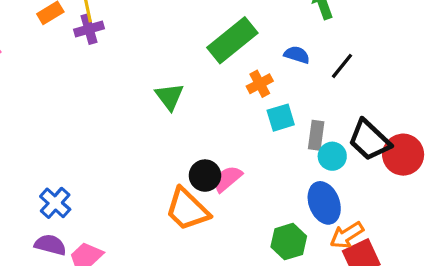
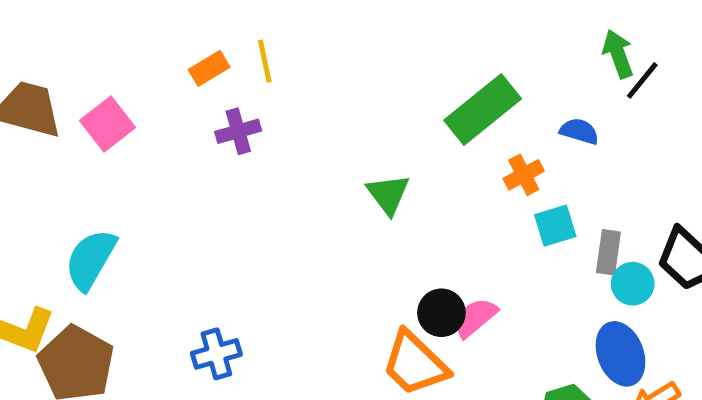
purple cross: (89, 29) -> (238, 131), moved
black line: (342, 66) -> (642, 80), moved
blue cross: (55, 203) -> (216, 354), turned 32

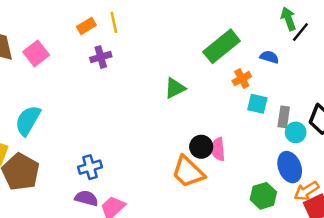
green triangle: (388, 194) -> (175, 88), turned 40
cyan square: (555, 226) -> (257, 104), turned 30
pink semicircle: (475, 318) -> (218, 149), turned -55

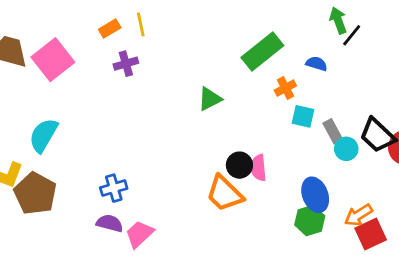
pink square: (36, 53) -> (53, 60), size x1.4
gray rectangle: (284, 117) -> (333, 131), turned -36
blue ellipse: (290, 167) -> (315, 195), moved

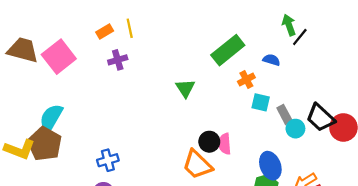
green triangle: (210, 99) -> (185, 88), turned -36
brown pentagon: (35, 193) -> (45, 144), moved

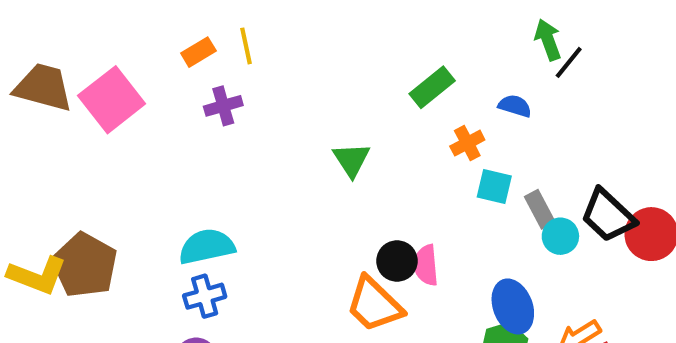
green rectangle: (228, 50) -> (432, 87), size x0.7
cyan semicircle: (51, 118) -> (207, 247), moved, turned 48

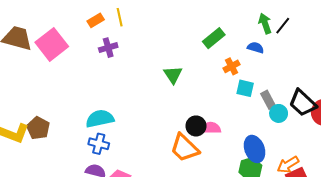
green arrow: (548, 40) -> (265, 24), moved
brown pentagon: (85, 265) -> (38, 128), size x0.7
pink semicircle: (426, 265) -> (211, 128), turned 96
blue cross: (205, 296) -> (99, 144), turned 30

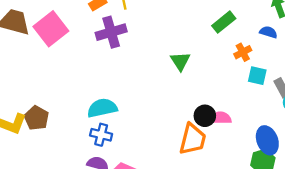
purple cross: (108, 48) -> (111, 32), size x1.5
orange trapezoid: (184, 148) -> (193, 139), turned -120

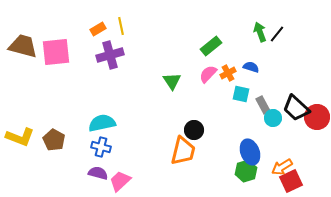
pink square: (51, 29) -> (56, 52), turned 32
blue semicircle: (268, 32) -> (251, 67), moved
brown pentagon: (36, 118) -> (54, 140), moved
pink semicircle: (220, 118) -> (208, 74), moved, turned -48

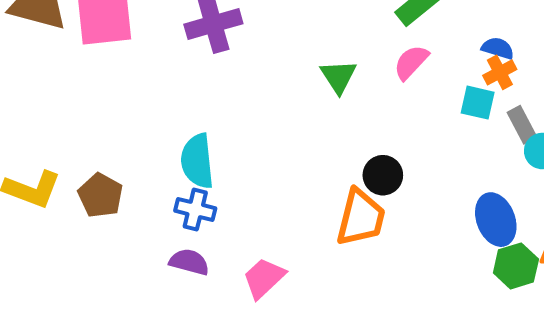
orange cross: (228, 73) -> (500, 72), moved
cyan semicircle: (102, 123) -> (197, 161), turned -84
green hexagon: (246, 171) -> (516, 266), moved
pink trapezoid: (120, 181) -> (264, 278), moved

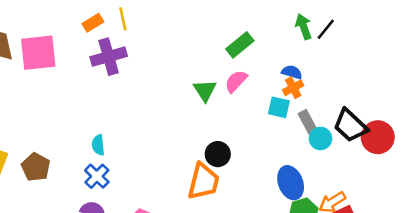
green triangle: (338, 76) -> (205, 90), moved
cyan semicircle: (197, 161) -> (98, 145), size x0.6
blue cross: (195, 209) -> (97, 176), turned 30

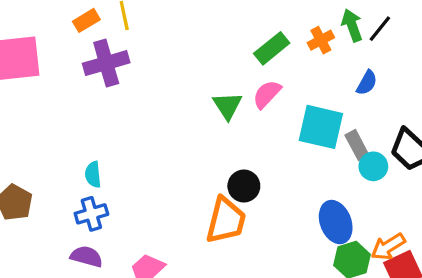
blue semicircle: (292, 72) -> (367, 83), moved, turned 102
orange cross: (293, 88) -> (321, 40), moved
cyan square: (279, 107) -> (321, 127), size x1.6
blue cross: (97, 176) -> (91, 214), turned 30

